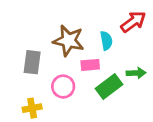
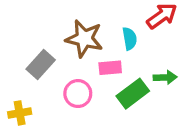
gray rectangle: (32, 62) -> (41, 64), turned 35
yellow cross: (32, 108) -> (20, 113), moved

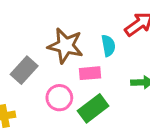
green rectangle: (133, 94) -> (93, 108), moved

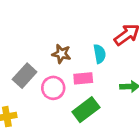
brown star: (65, 46) -> (61, 54), size x0.6
pink circle: (59, 98) -> (53, 88), moved

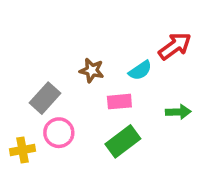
cyan semicircle: (100, 54) -> (140, 70), turned 66
pink circle: (53, 88) -> (59, 133), moved

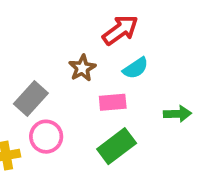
red arrow: (175, 46) -> (120, 30), moved
brown star: (92, 70) -> (82, 68), turned 30

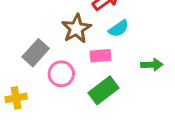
brown star: (82, 68) -> (76, 29), size x1.4
pink circle: (46, 137) -> (61, 74), moved

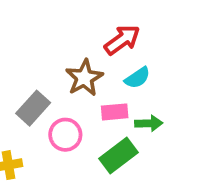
green arrow: (152, 65) -> (149, 123), moved

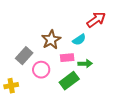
red arrow: (122, 40) -> (96, 20), moved

